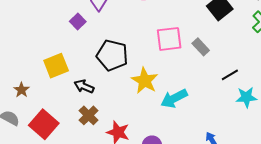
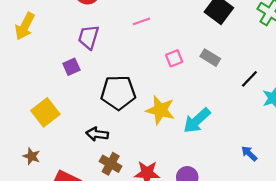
purple square: (78, 22) -> (71, 67), turned 35
pink square: (169, 39) -> (174, 58), size x0.6
yellow square: (56, 66) -> (45, 112), moved

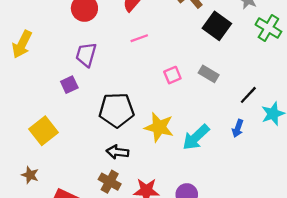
black arrow: (97, 134) -> (117, 152), moved
blue arrow: (249, 153) -> (238, 128), moved, turned -114

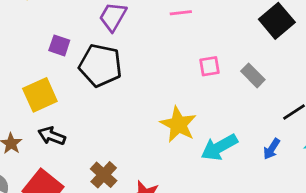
purple square: (69, 85) -> (59, 45), moved, turned 30
black pentagon: (117, 110) -> (100, 65), moved
black arrow: (117, 152) -> (52, 136), moved

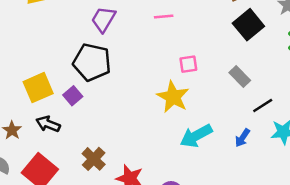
purple square: (59, 45) -> (73, 96), moved, turned 30
gray rectangle: (253, 75) -> (240, 76), moved
yellow star: (178, 124) -> (173, 97), moved

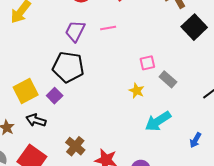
pink line: (164, 16) -> (108, 28), moved
gray rectangle: (240, 76) -> (168, 79), moved
yellow star: (173, 97) -> (137, 91), size x0.6
blue arrow: (242, 138) -> (195, 140), moved

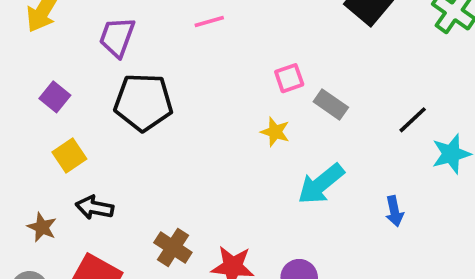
purple trapezoid: (75, 31) -> (117, 37), moved
yellow square: (26, 91) -> (69, 155), size x0.7
purple square: (55, 96) -> (55, 97), moved
blue arrow: (195, 140) -> (394, 211), turned -35

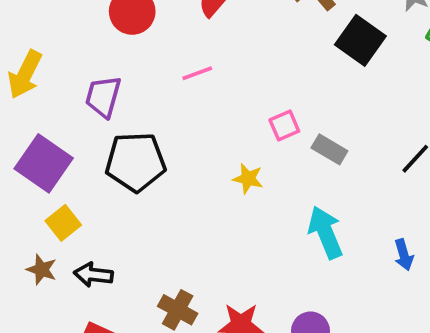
purple square: (55, 97) -> (44, 163), size x1.8
yellow star: (275, 132) -> (248, 179), moved
cyan arrow: (321, 184) -> (326, 232), turned 111
brown star: (42, 227) -> (42, 270), moved

